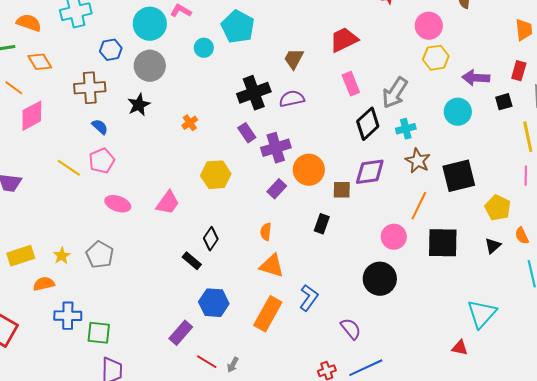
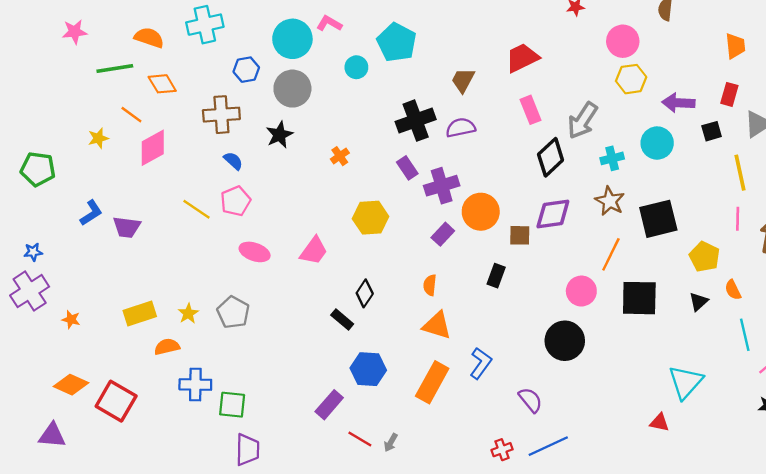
cyan cross: (406, 129) -> (612, 158), moved

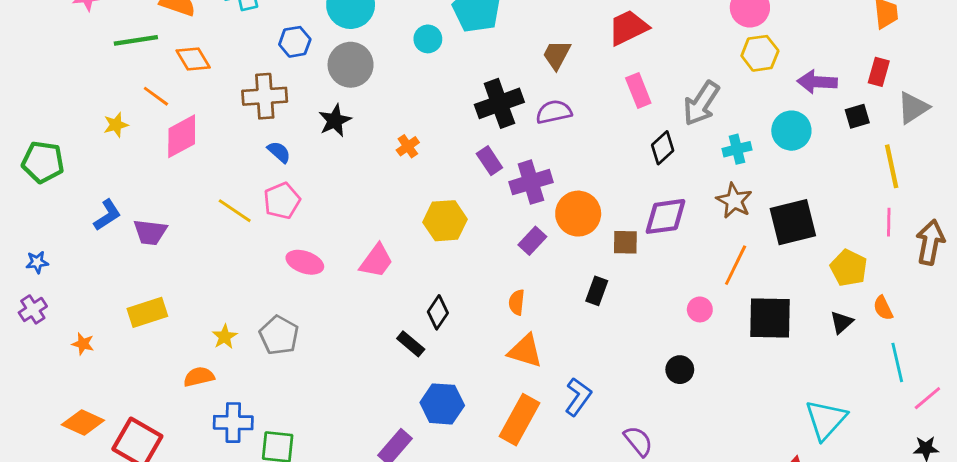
black diamond: (551, 157) -> (663, 148), size x0.7
purple cross: (30, 291) -> (33, 309), size x0.6
pink circle: (581, 291) -> (700, 309), size x0.7
yellow rectangle: (140, 314) -> (147, 312), moved
black circle: (565, 341) -> (680, 370), size x0.6

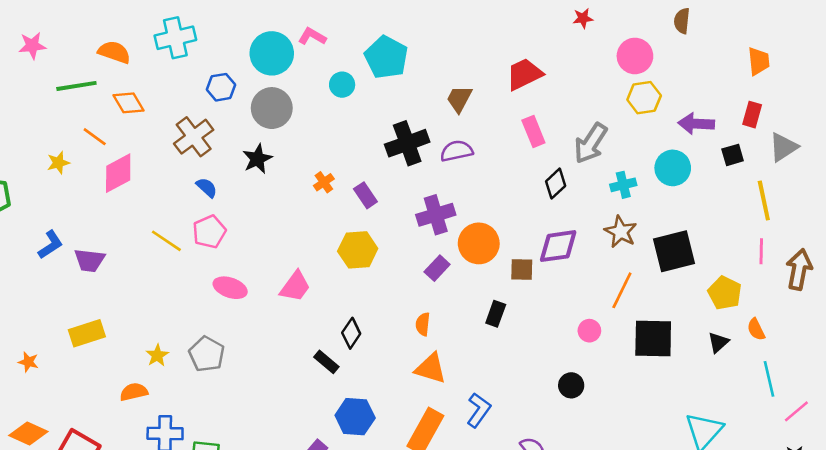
brown cross: (265, 96) -> (194, 137), turned -33
purple rectangle: (489, 161) -> (365, 195), moved

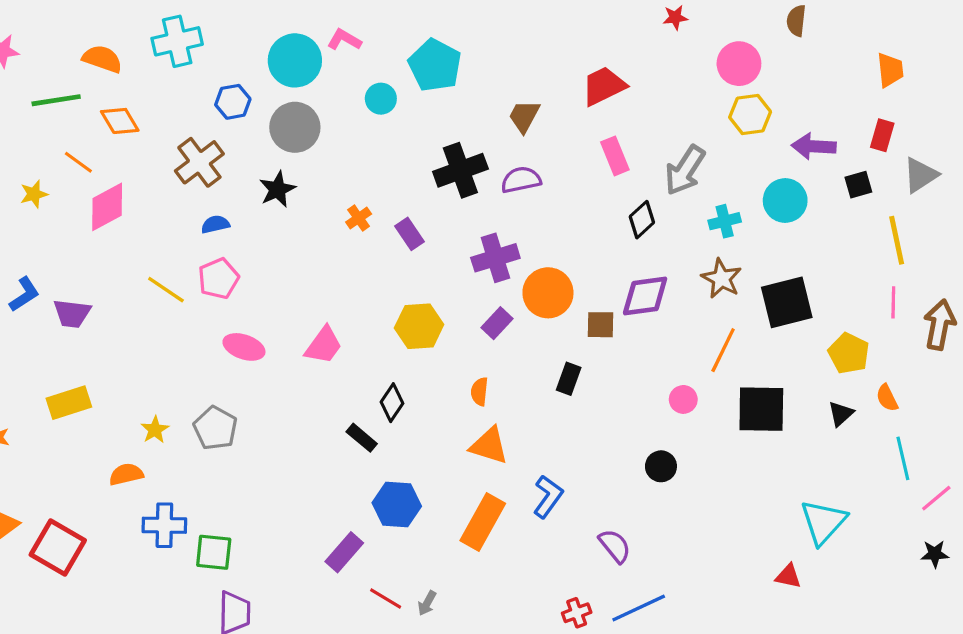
blue semicircle: (207, 187) -> (215, 224), turned -55
yellow hexagon: (358, 250) -> (419, 326), moved

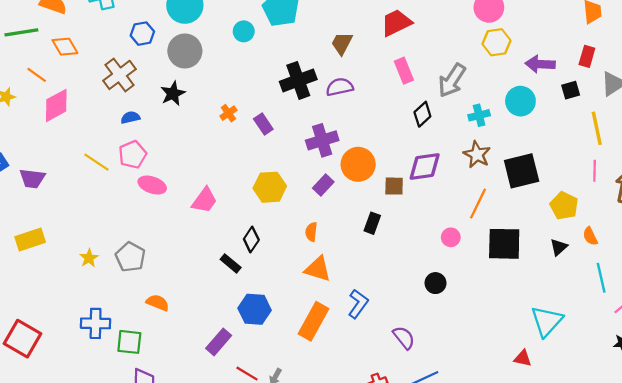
pink ellipse: (244, 347) -> (152, 185), moved
orange semicircle: (126, 474) -> (158, 303), moved, turned 35

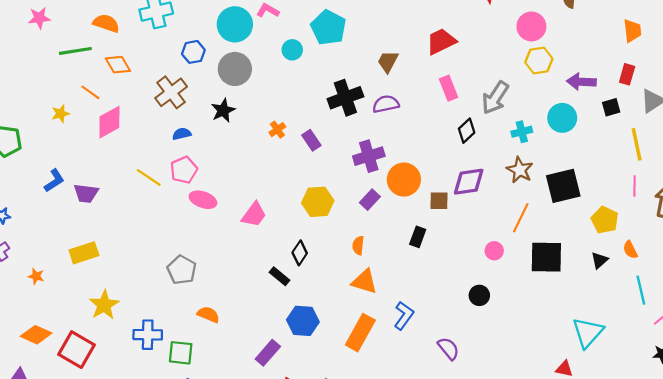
yellow star: (89, 258) -> (104, 305), moved, size x1.6

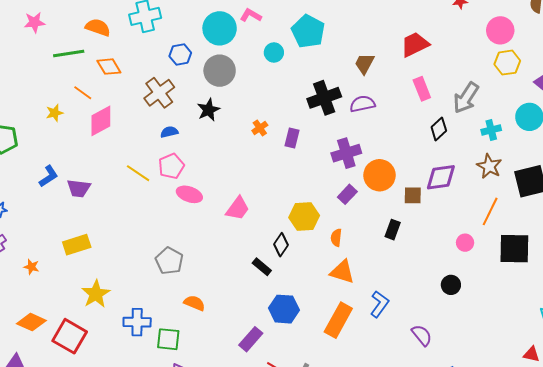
purple rectangle: (311, 140) -> (292, 138), turned 48
yellow hexagon: (318, 202) -> (304, 216), moved

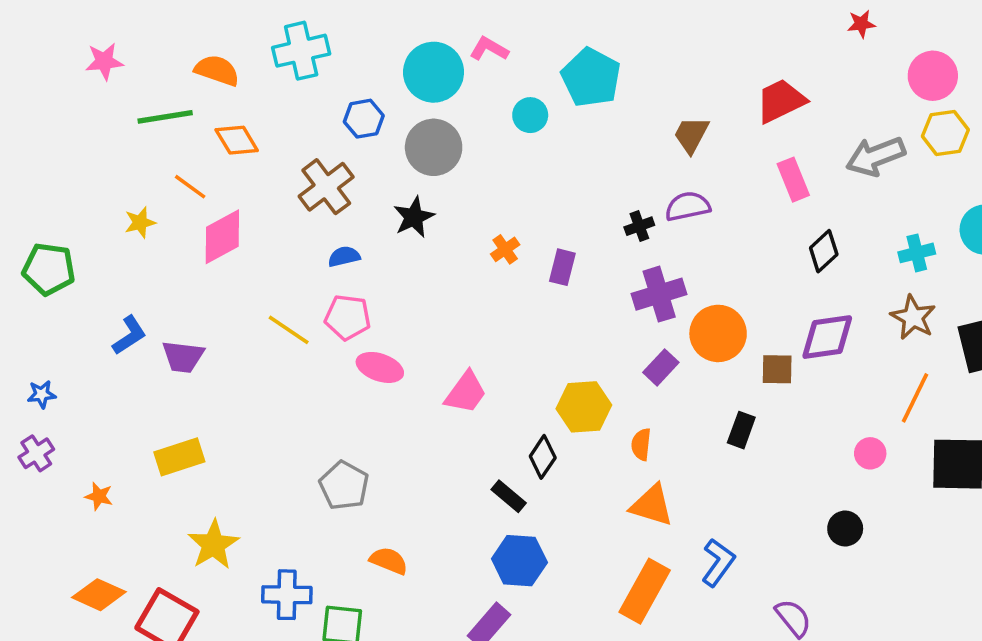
black cross: (324, 98) -> (639, 226), moved, size x0.5
gray arrow: (466, 98) -> (876, 156), moved, turned 36
pink pentagon: (171, 166) -> (348, 317), turned 30
blue hexagon: (284, 309) -> (519, 561), moved

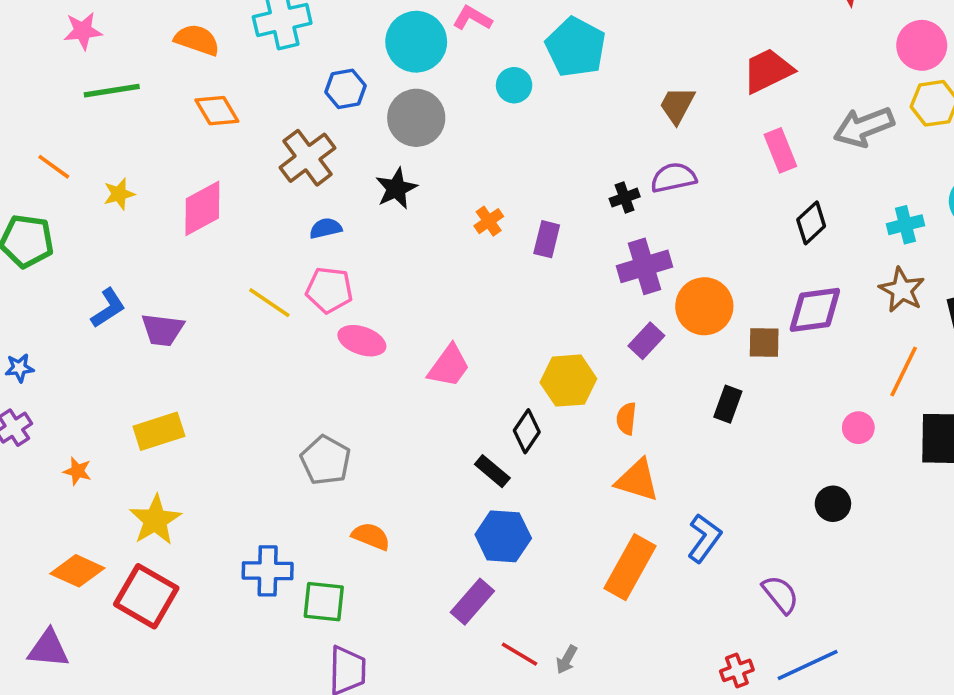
green line: (165, 117) -> (112, 91), moved
orange line: (190, 187) -> (54, 167), moved
yellow star: (213, 545) -> (155, 520), moved

